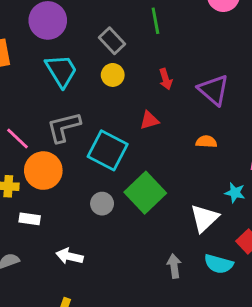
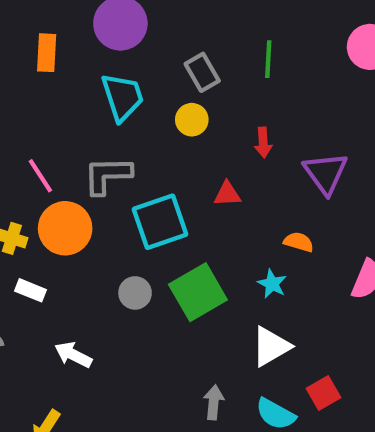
cyan square: (108, 150) -> (160, 222), turned 30
cyan star: (235, 193) -> (272, 284), moved

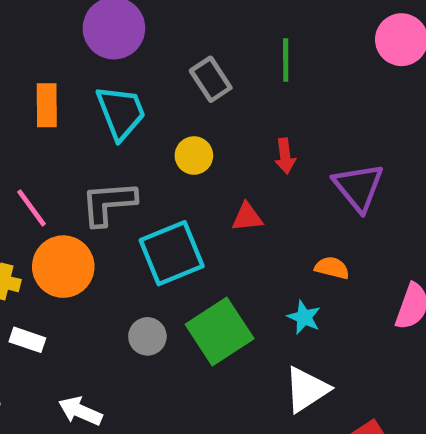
orange rectangle: (47, 53) -> (47, 105), moved
yellow circle: (192, 120) -> (194, 156), moved

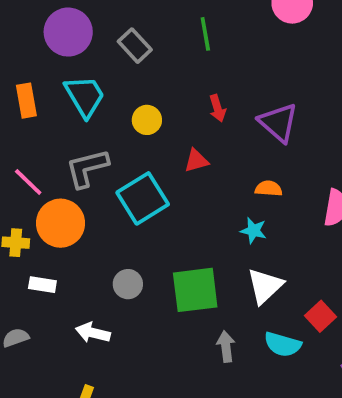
gray rectangle: (211, 79) -> (135, 46), moved
green square: (220, 331) -> (195, 290), moved, turned 36
gray circle: (147, 336) -> (128, 284), moved

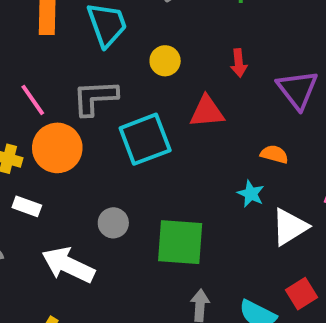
red triangle: (196, 161) -> (207, 112), size x1.4
white triangle: (265, 286) -> (290, 227), moved
white arrow: (93, 333) -> (68, 265), size x1.5

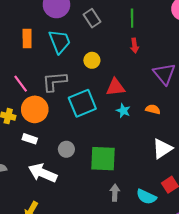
red arrow: (239, 63) -> (134, 46), moved
cyan star: (251, 194) -> (123, 111), moved
white rectangle: (27, 206) -> (30, 139), moved

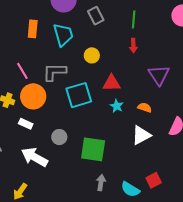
white triangle: (162, 149) -> (141, 135), moved

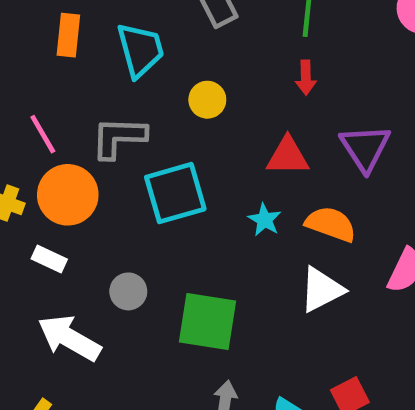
red triangle: (111, 83) -> (288, 156), moved
orange semicircle: (145, 107) -> (331, 224), size x1.5

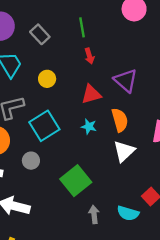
orange semicircle: (331, 224) -> (120, 120), turned 70
gray circle: (128, 291) -> (31, 161), moved
green square: (208, 321) -> (76, 181), turned -32

